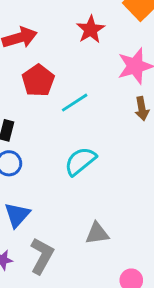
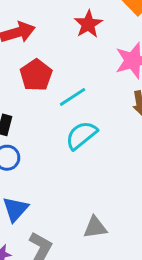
cyan semicircle: (80, 161) -> (81, 135), moved

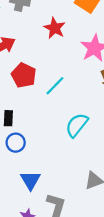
cyan semicircle: (81, 135) -> (77, 125), moved

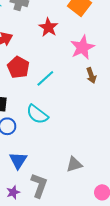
cyan semicircle: (77, 125) -> (37, 114), moved, turned -95

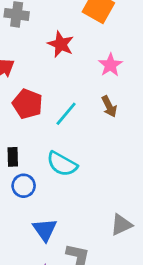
pink star: (82, 47) -> (110, 65), size x0.7
brown arrow: (91, 75) -> (109, 106), moved

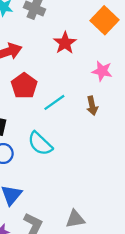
pink star: (110, 65) -> (102, 71), turned 30
gray triangle: (121, 225) -> (75, 219), moved

